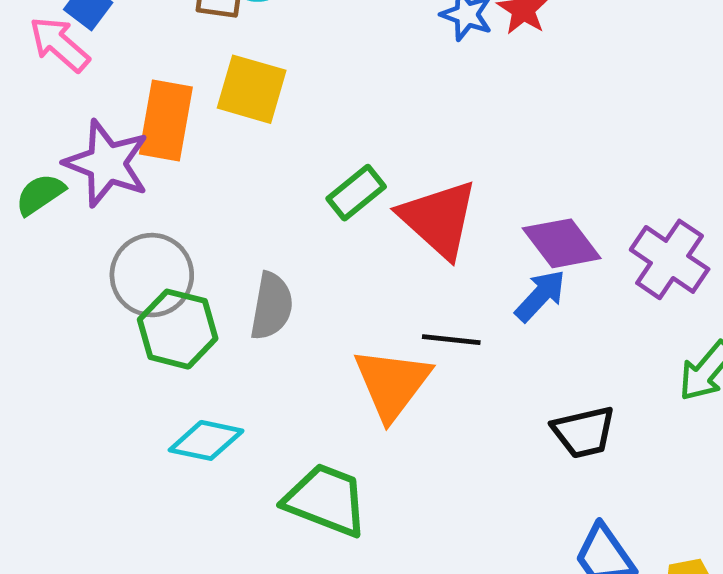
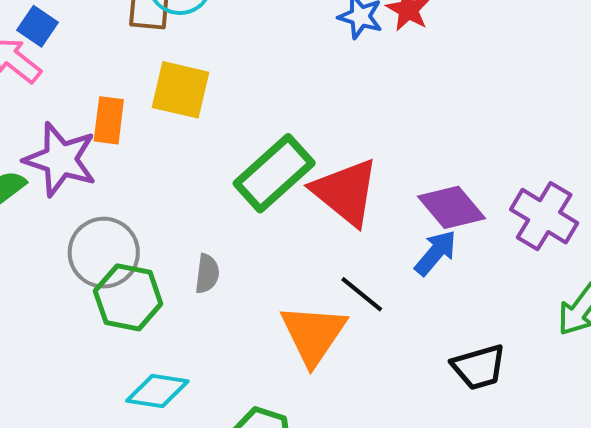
orange rectangle: (166, 121) -> (109, 120), size x0.7
green rectangle: (356, 193) -> (274, 173), size x1.6
gray semicircle: (271, 306) -> (207, 274), size x0.7
black line: (451, 340) -> (362, 294), turned 36

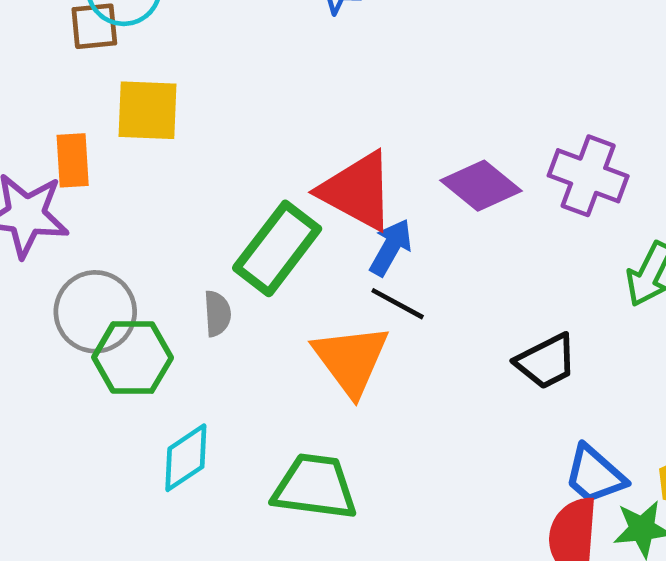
green rectangle: (274, 173) -> (277, 248), moved
blue arrow: (436, 253) -> (391, 247), moved
cyan diamond: (157, 391) -> (186, 458), turned -32

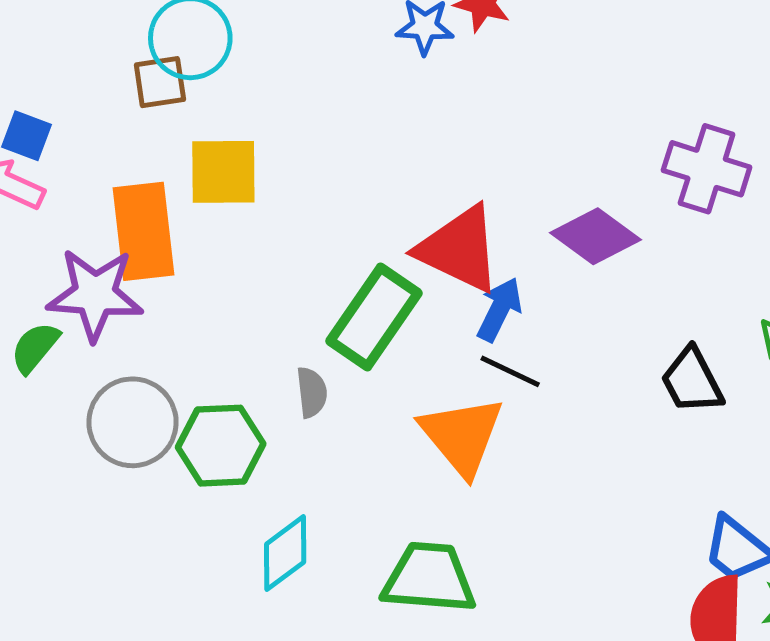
orange rectangle: (73, 160) -> (143, 231), size x1.6
purple cross: (588, 176) -> (707, 169), moved
gray circle: (95, 312) -> (133, 422), moved
black trapezoid: (546, 361) -> (692, 381), moved, turned 92

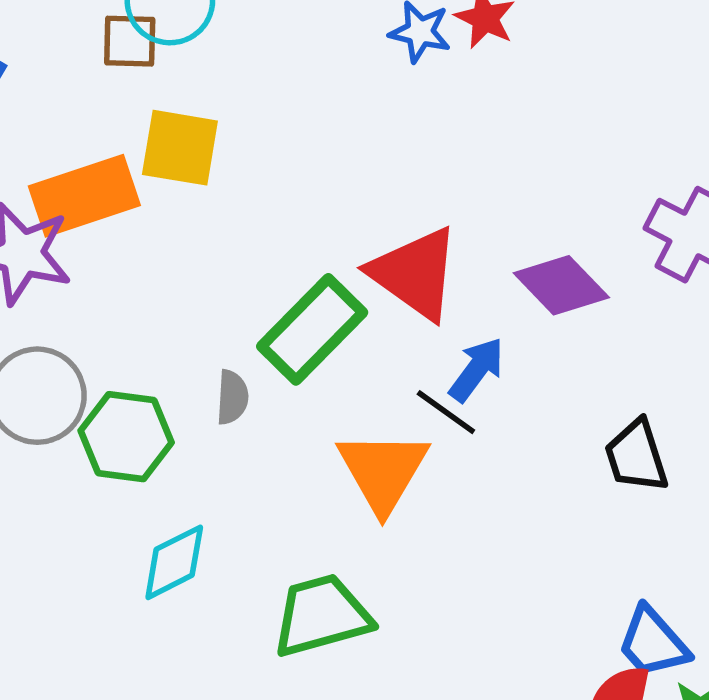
orange rectangle: (143, 231) -> (84, 196), turned 68
blue arrow: (499, 310) -> (477, 369), moved
green trapezoid: (429, 578) -> (322, 615), turned -30

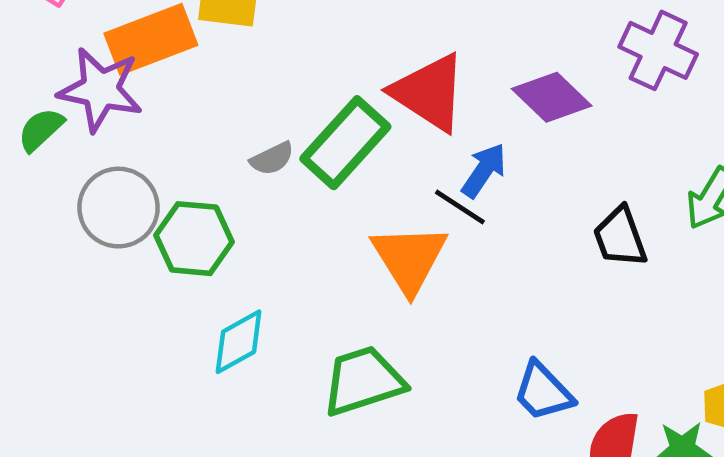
gray semicircle: (232, 397) -> (272, 159), moved, turned 63
blue trapezoid: (653, 642) -> (543, 392), moved

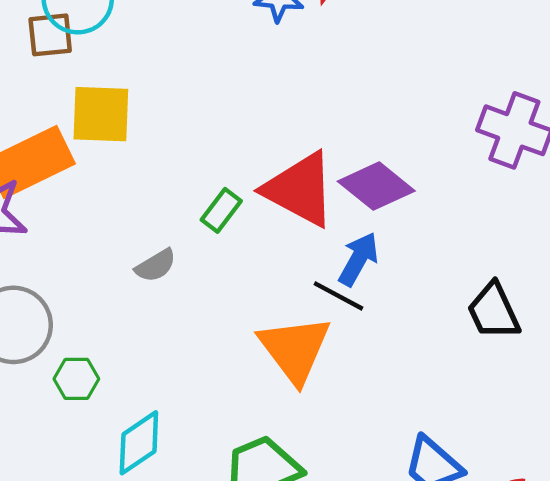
purple diamond: (552, 97) -> (376, 186), moved
green rectangle: (345, 143) -> (221, 210), moved, size x0.5
green hexagon: (194, 239) -> (76, 379), moved, size x0.6

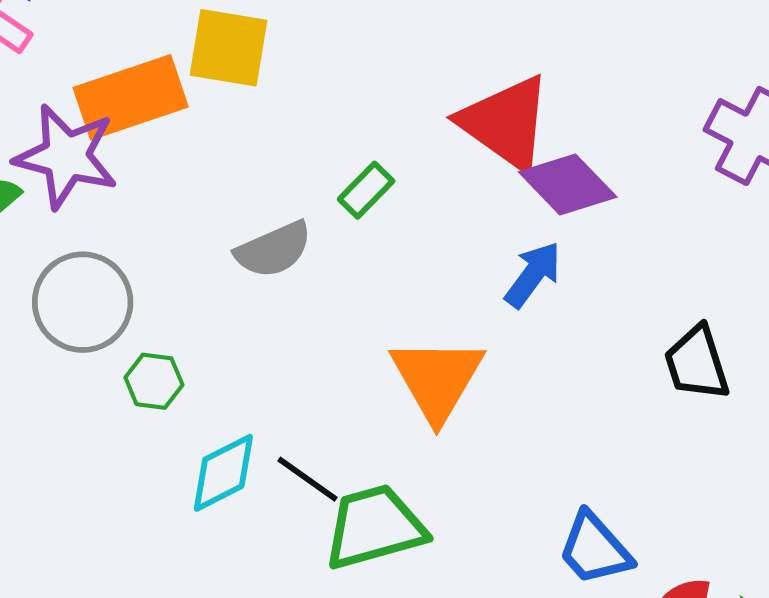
red triangle: (300, 189) -> (505, 123), moved
gray semicircle: (156, 265) -> (273, 250), size x1.4
black line: (338, 296) -> (308, 479), moved

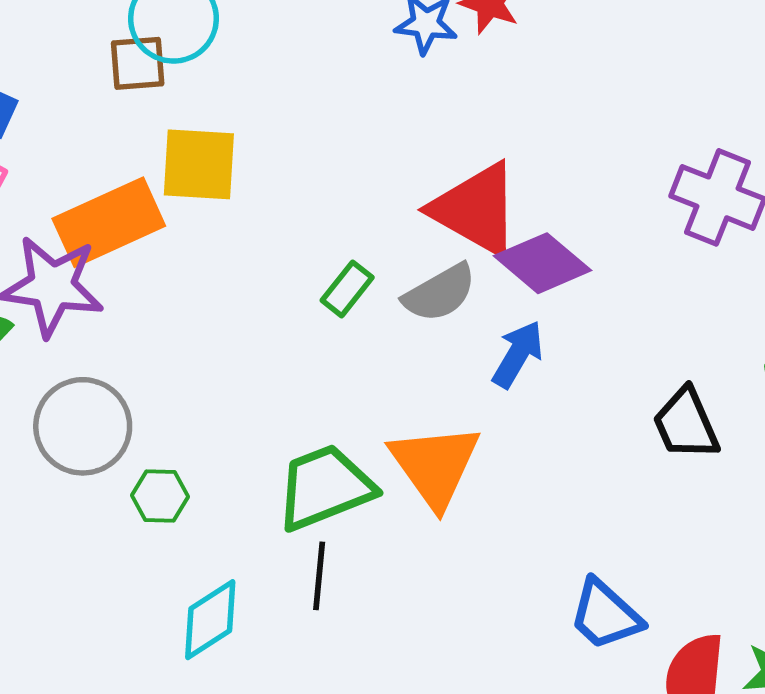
gray semicircle: (273, 250) -> (440, 293), moved
cyan diamond: (223, 473) -> (210, 620), moved
black line: (308, 479) -> (319, 576), turned 66
green trapezoid: (374, 527) -> (325, 487), moved

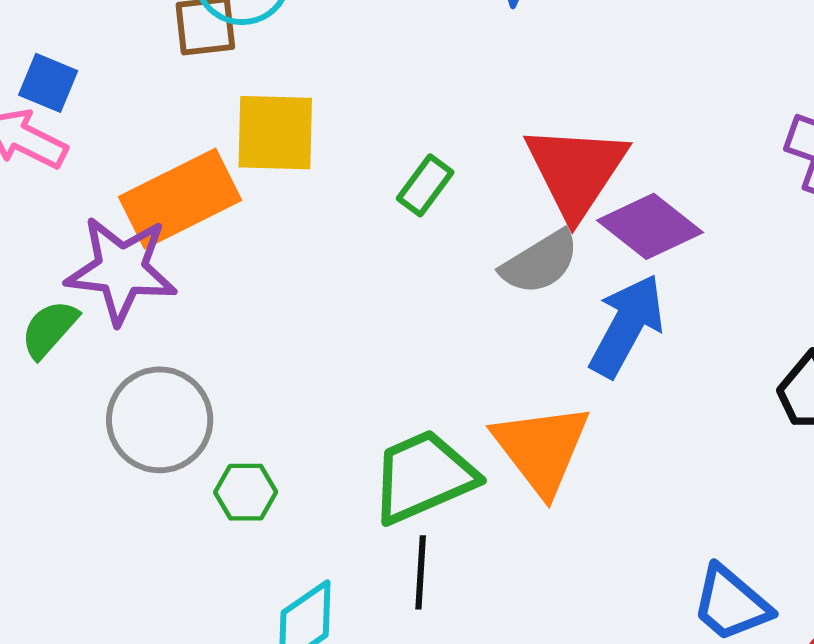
red triangle: (476, 209) -> (576, 171), turned 36
green rectangle: (347, 289) -> (425, 185), moved
blue arrow: (518, 354) -> (627, 326), size x1.4

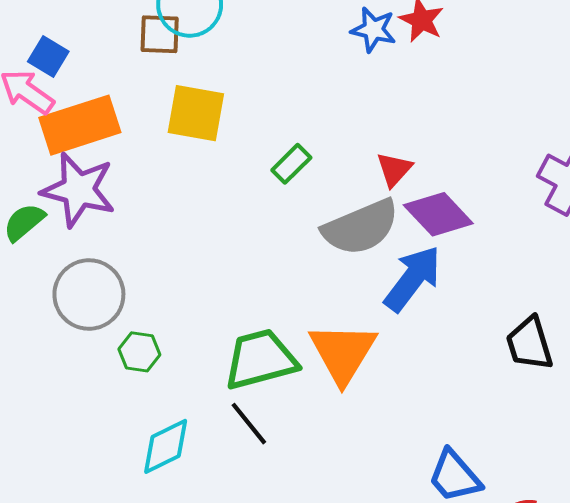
red triangle: (576, 171) -> (394, 169), size x0.5
orange rectangle: (180, 199) -> (80, 125), moved
gray semicircle: (540, 262) -> (361, 227), size x1.4
black line: (421, 572) -> (249, 424), turned -51

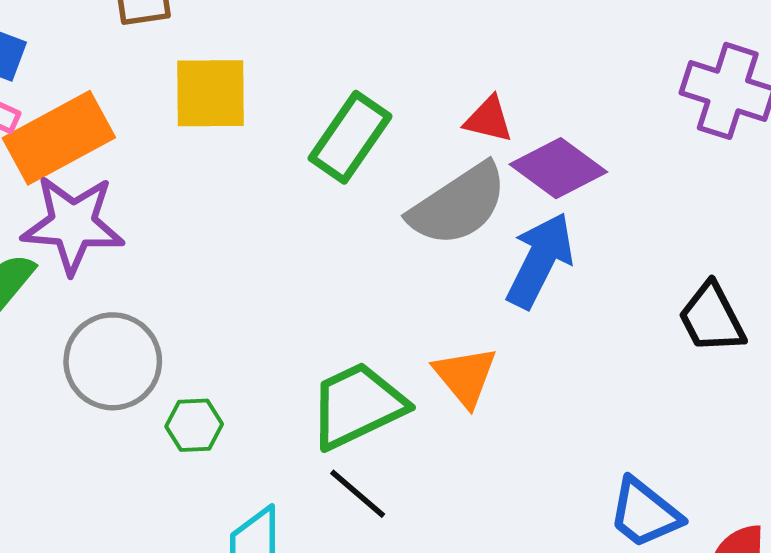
green rectangle: (291, 164) -> (350, 137), size x1.6
red triangle: (394, 169) -> (488, 119), turned -48
orange triangle: (343, 353) -> (465, 376), size x0.7

